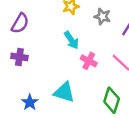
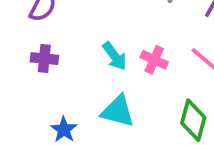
cyan arrow: (71, 40) -> (115, 56), moved

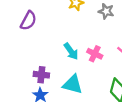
purple cross: (44, 59) -> (41, 75), moved

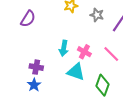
cyan arrow: (71, 51) -> (64, 48), turned 42
cyan triangle: (73, 84) -> (76, 72), moved

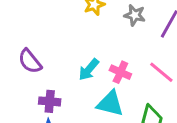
purple semicircle: (28, 19) -> (30, 61), moved, turned 114
cyan arrow: (64, 48) -> (89, 70), turned 35

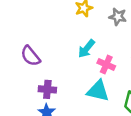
cyan arrow: (89, 70) -> (86, 49), moved

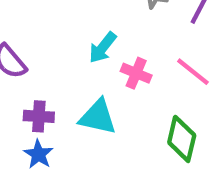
cyan triangle: (98, 91) -> (98, 117), moved

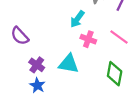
cyan arrow: (103, 48) -> (77, 19), moved
purple cross: (39, 116) -> (37, 65), turned 35

